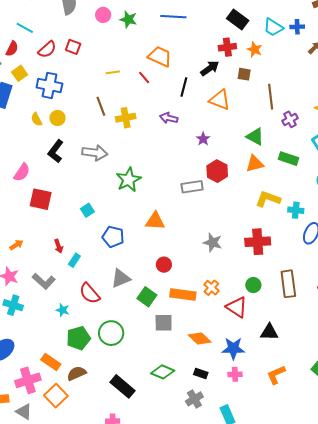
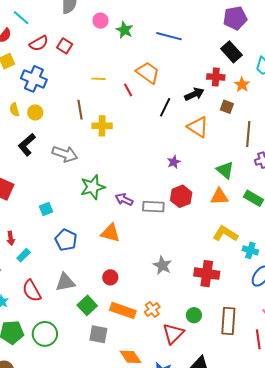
purple arrow: (169, 118) -> (124, 200), moved
red triangle: (237, 307) -> (173, 334), turned 30

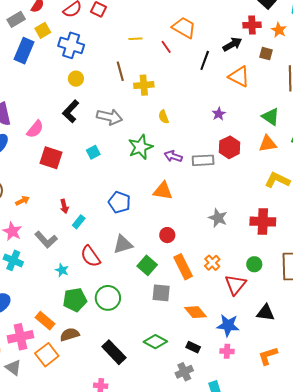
yellow semicircle: (14, 110) -> (164, 117), moved
cyan square: (46, 209) -> (93, 152), moved
orange rectangle: (123, 310) -> (183, 267), turned 50

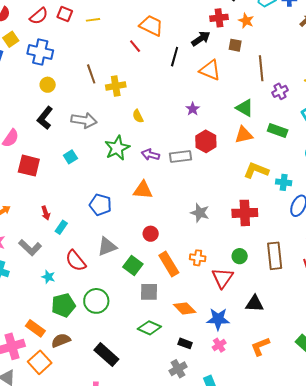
yellow line: (135, 39) -> (93, 20), moved
orange cross: (212, 263) -> (198, 258), turned -35
green diamond: (155, 342) -> (149, 328), moved
pink cross: (227, 351) -> (219, 345), turned -32

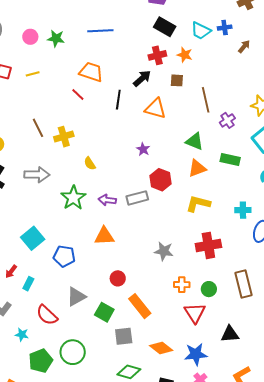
cyan square: (70, 157) -> (33, 238), moved, size x1.6
yellow L-shape: (256, 170) -> (198, 204), moved
red arrow: (46, 213) -> (11, 271), turned 64
orange cross: (198, 258) -> (182, 285), moved

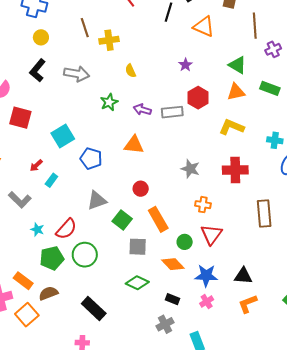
green star: (73, 198) -> (109, 102), size x0.7
green circle: (209, 289) -> (185, 242), moved
red semicircle: (47, 315) -> (66, 229), moved, turned -100
black triangle: (230, 334) -> (243, 276), moved

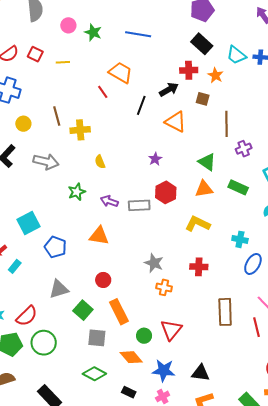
yellow circle: (41, 37) -> (23, 124), moved
red cross: (235, 170) -> (199, 267), size x0.7
orange cross: (203, 205) -> (164, 287), moved

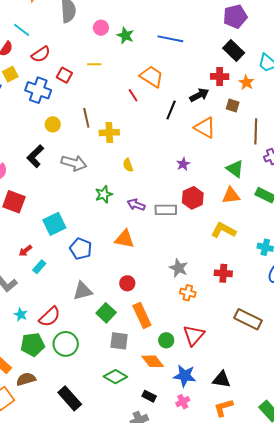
red square: (35, 54) -> (64, 75), moved
brown rectangle: (225, 312) -> (248, 319), turned -64

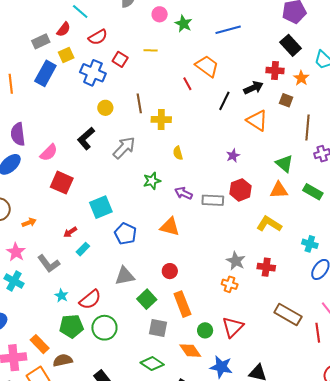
blue line: (170, 39) -> (228, 30), turned -30
gray arrow: (74, 163) -> (124, 148), turned -65
gray star: (179, 268) -> (236, 261), moved

